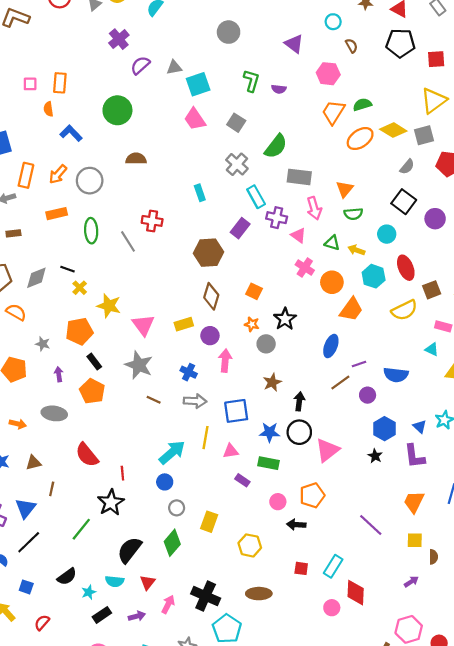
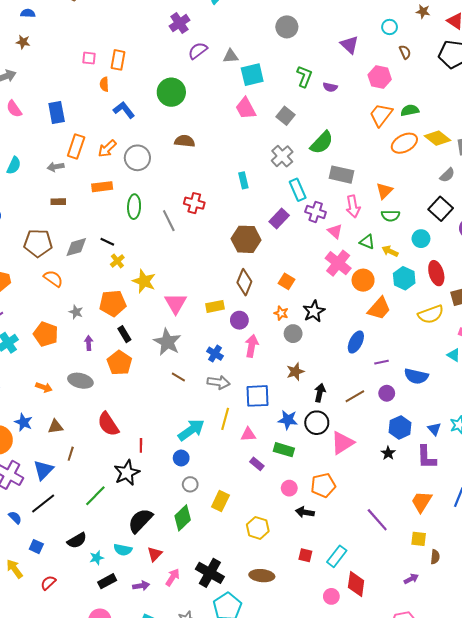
pink cross: (305, 268) -> (338, 263), size x1.4
brown line: (340, 382) -> (355, 396), moved

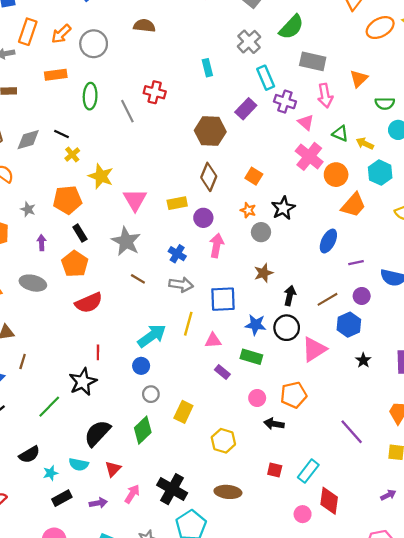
green semicircle: (391, 216) -> (385, 103), moved
red semicircle: (108, 424) -> (89, 303), moved, turned -80
blue hexagon: (400, 427) -> (349, 325), moved

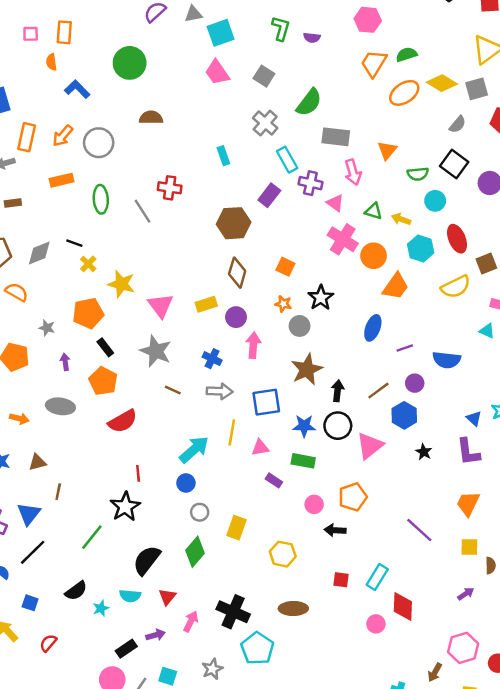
brown star: (264, 273) -> (307, 369), size x1.5
black rectangle: (62, 498) -> (126, 649), moved

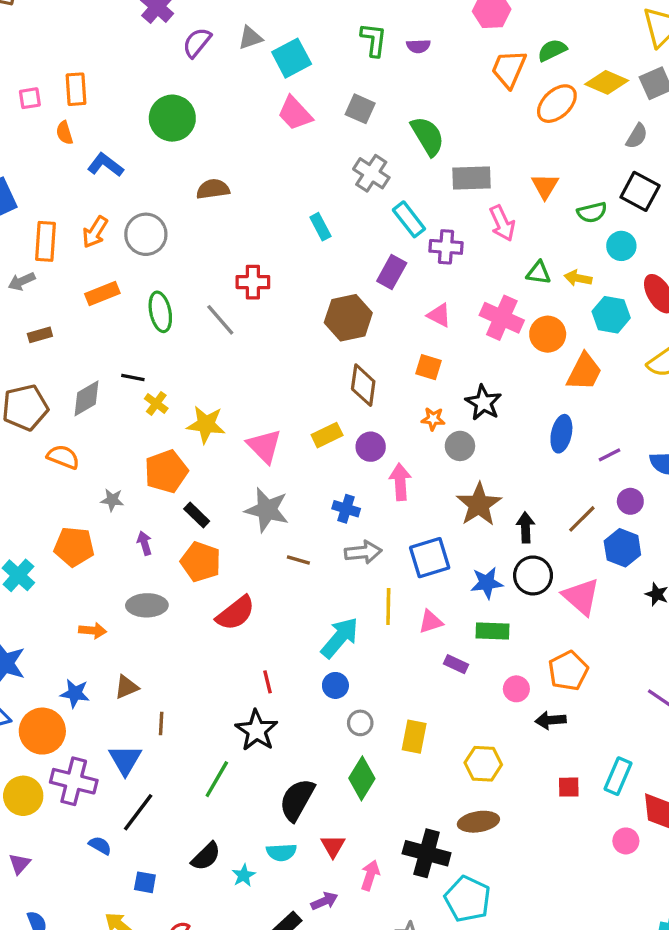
green semicircle: (309, 102) -> (428, 136), turned -60
pink triangle: (335, 203) -> (439, 315), moved
pink triangle: (370, 446) -> (581, 597), turned -32
brown ellipse: (293, 608) -> (478, 822), moved

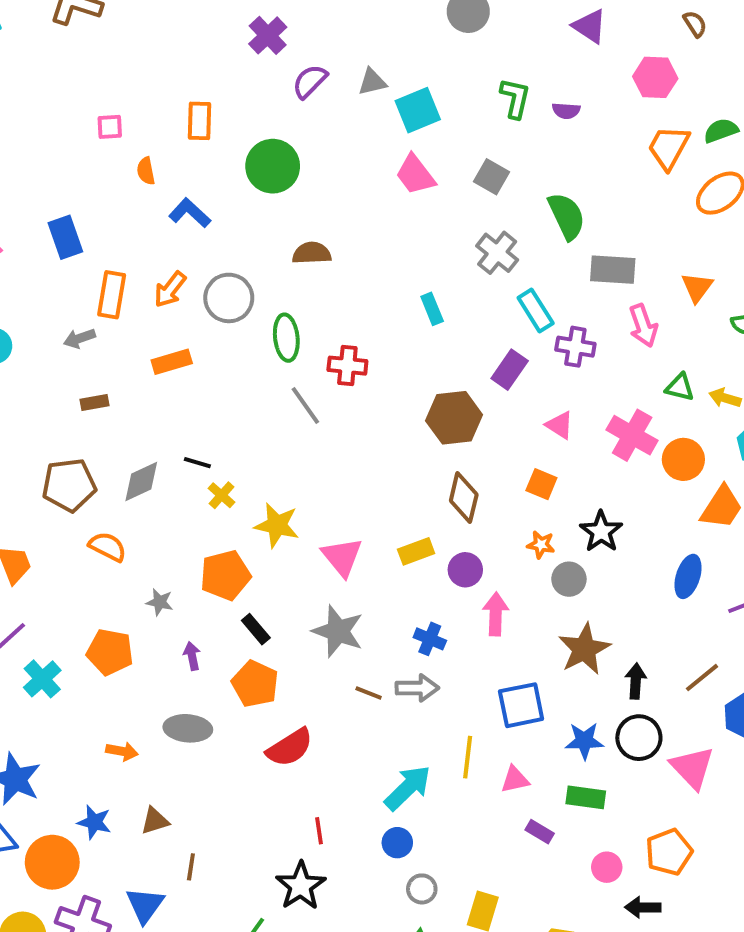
orange rectangle: (76, 89) -> (199, 121), moved
green ellipse: (160, 312) -> (286, 338), moved
gray arrow: (363, 552) -> (417, 688), moved

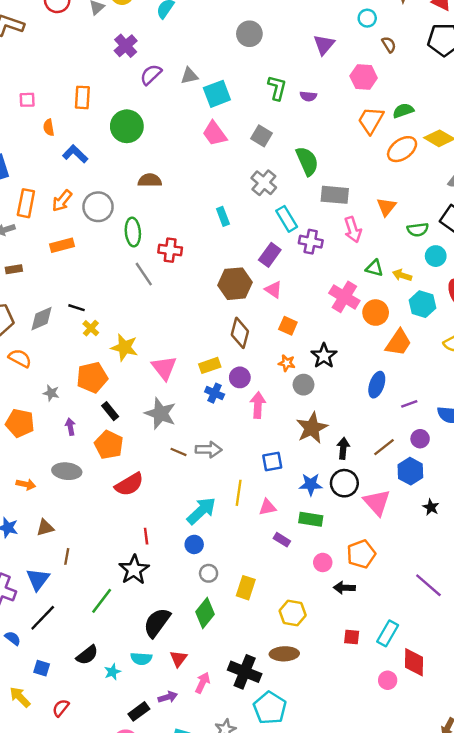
purple triangle: (590, 26) -> (324, 45), turned 35
pink triangle: (560, 425) -> (273, 290), moved
blue cross: (430, 639) -> (215, 393), moved
blue square: (521, 705) -> (272, 462), size x0.7

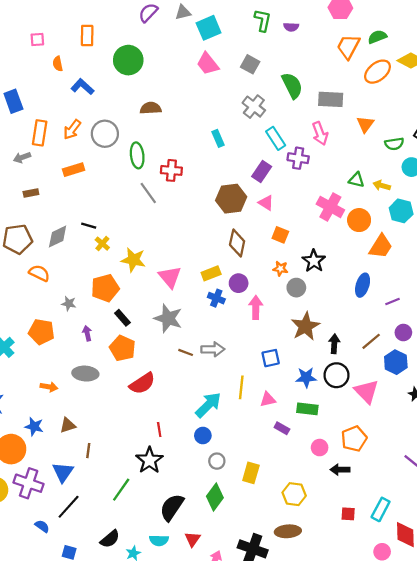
gray rectangle: (335, 195) -> (331, 99), moved
pink arrow: (353, 230) -> (320, 133), moved

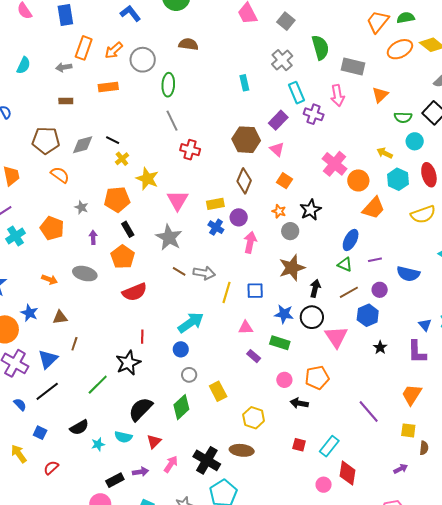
red cross: (171, 170) -> (190, 150), moved
green triangle: (356, 180) -> (345, 264), moved
yellow line: (241, 387) -> (227, 292), moved
yellow rectangle: (251, 473) -> (218, 391), turned -54

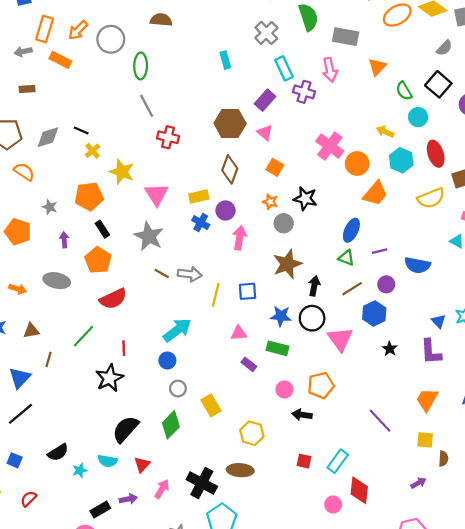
orange rectangle: (108, 87) -> (60, 60), moved, turned 36
green semicircle: (403, 117) -> (404, 91), turned 60
black star: (311, 210) -> (305, 199), turned -30
green line: (98, 385) -> (83, 336), moved

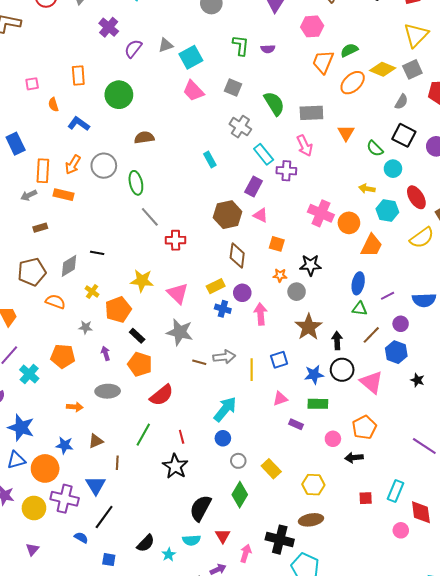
yellow cross: (93, 151) -> (92, 292), moved

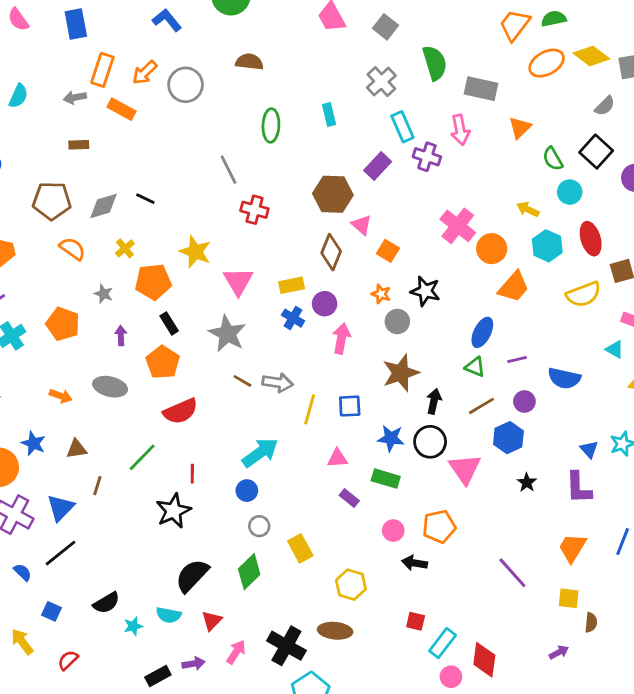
green ellipse: (136, 183) -> (271, 125), moved
pink triangle: (261, 215) -> (362, 225), moved
cyan rectangle: (395, 491) -> (443, 643), moved

